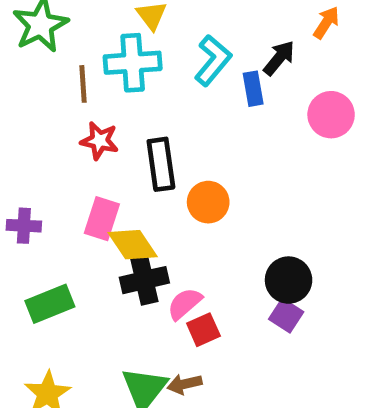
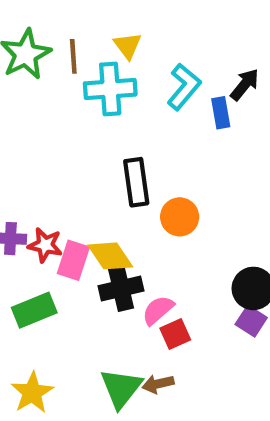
brown line: (83, 84) -> (73, 56), moved
red star: (100, 141) -> (45, 245), moved
pink rectangle: (102, 219) -> (73, 260), moved

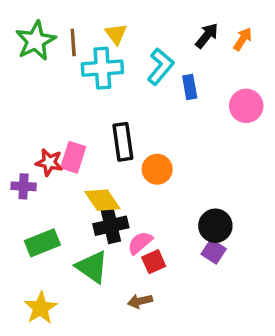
black arrow: (245, 85) -> (207, 36), moved
red star: (45, 245) -> (49, 162), moved
pink rectangle: (73, 260) -> (73, 157), moved
green triangle: (121, 388) -> (92, 267), moved, turned -33

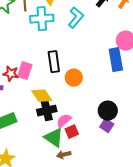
blue rectangle: (190, 87) -> (116, 60), moved, size x1.6
green triangle: (92, 267) -> (54, 138), moved

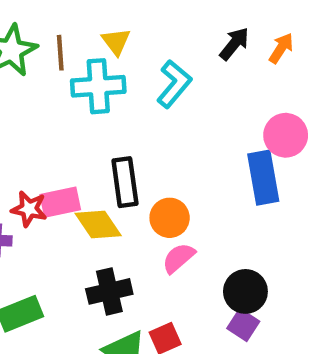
pink rectangle: (25, 71) -> (60, 202), turned 60
yellow diamond: (42, 96) -> (98, 225), moved
pink semicircle: (64, 121) -> (179, 258), moved

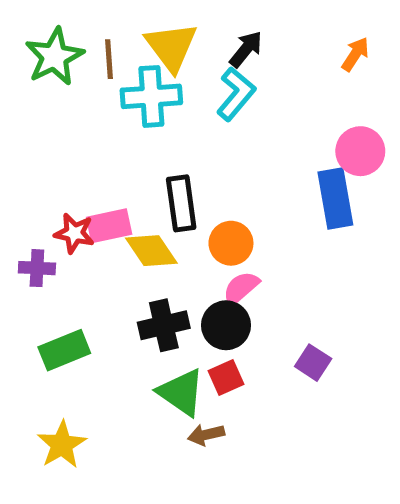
yellow triangle: (116, 42) -> (171, 47), size x1.6
black arrow: (234, 44) -> (246, 49), moved
black circle: (245, 291) -> (226, 325), moved

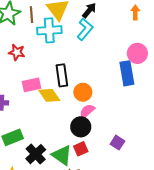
orange arrow: (355, 54) -> (135, 12), turned -32
red star: (74, 233) -> (17, 52), moved
black cross: (164, 325) -> (36, 154), moved, turned -30

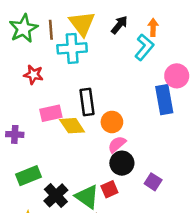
orange arrow: (135, 12) -> (153, 27), moved
cyan L-shape: (85, 29) -> (144, 47), moved
black circle: (81, 127) -> (122, 163), moved

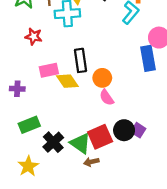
pink semicircle: (117, 144) -> (107, 98), turned -84
black circle: (122, 163) -> (124, 130), moved
red square: (109, 189) -> (100, 137), size x1.6

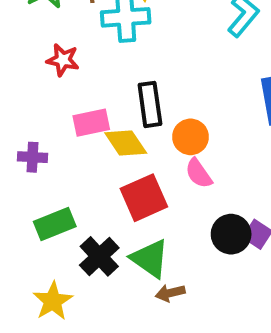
red square: (100, 137) -> (144, 198), moved

